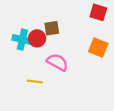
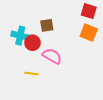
red circle: (37, 38) -> (33, 43), moved
orange square: (98, 47) -> (89, 33), moved

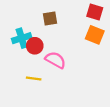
brown square: (47, 25) -> (50, 18), moved
cyan cross: (20, 36) -> (22, 38), turned -30

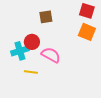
cyan cross: (22, 38) -> (20, 51), moved

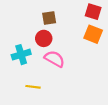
red circle: (32, 42) -> (44, 38), moved
yellow line: (31, 72) -> (33, 87), moved

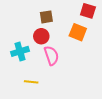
orange square: (93, 34) -> (78, 32), moved
pink semicircle: (54, 59) -> (51, 56), turned 42

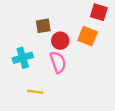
brown square: (46, 17) -> (43, 26), moved
red circle: (41, 36) -> (60, 41), moved

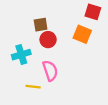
red circle: (60, 41) -> (48, 40), moved
pink semicircle: (58, 62) -> (50, 71), moved

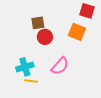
cyan cross: (21, 55) -> (25, 67), moved
pink semicircle: (50, 71) -> (60, 66), moved, turned 60

